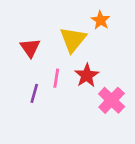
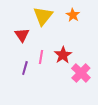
yellow triangle: (73, 40) -> (43, 16), moved

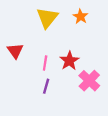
red triangle: (22, 35) -> (15, 51), moved
purple line: (25, 68) -> (46, 86), moved

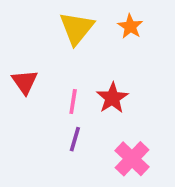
pink cross: (89, 81) -> (132, 159), moved

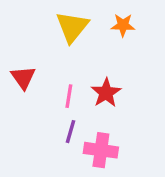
orange star: (130, 26) -> (123, 25), turned -30
pink cross: (132, 159) -> (101, 150), moved, turned -36

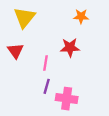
yellow triangle: (72, 27) -> (24, 17), moved
red star: (106, 93) -> (70, 47), moved, turned 30

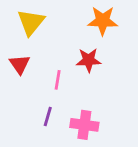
orange star: (81, 16) -> (103, 21), size x1.5
purple line: (47, 86) -> (48, 116), moved

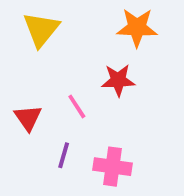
red triangle: (20, 64) -> (28, 118), moved
pink line: (58, 80) -> (77, 106), turned -42

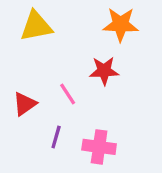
yellow triangle: (41, 29) -> (36, 26), turned 40
red triangle: (28, 118) -> (25, 104), turned 30

